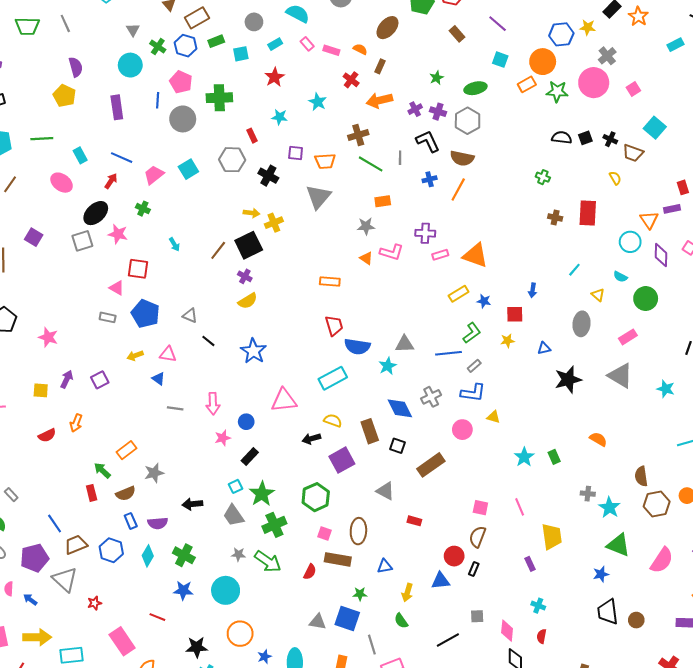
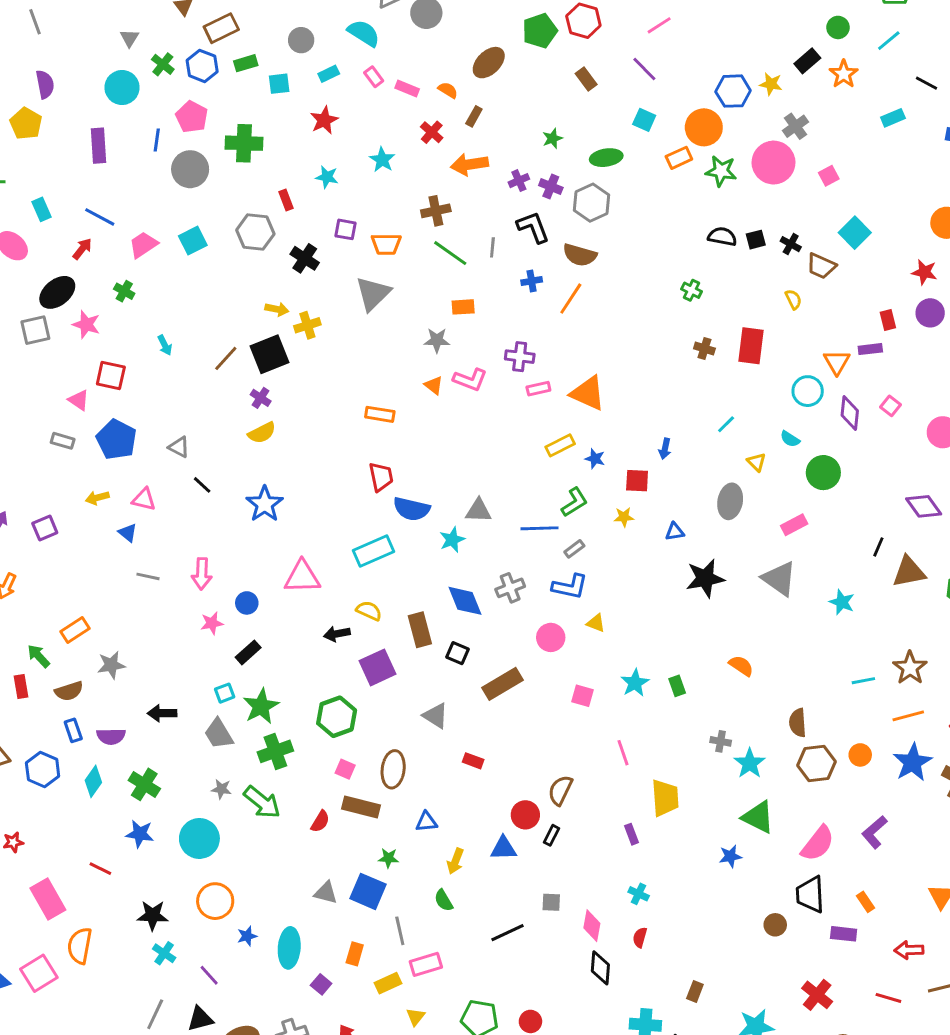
pink square: (480, 508) -> (583, 696), moved
black trapezoid: (608, 612) -> (810, 894), moved

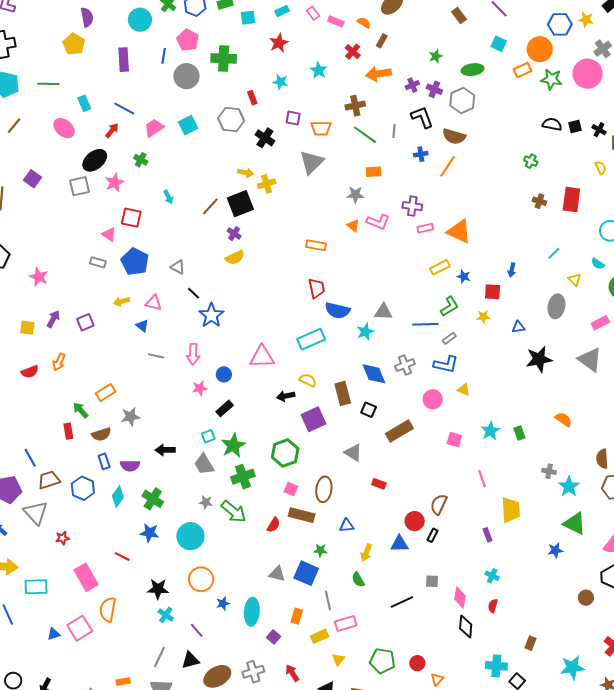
pink star: (86, 325) -> (115, 182), turned 30
blue star: (265, 504) -> (211, 315), moved

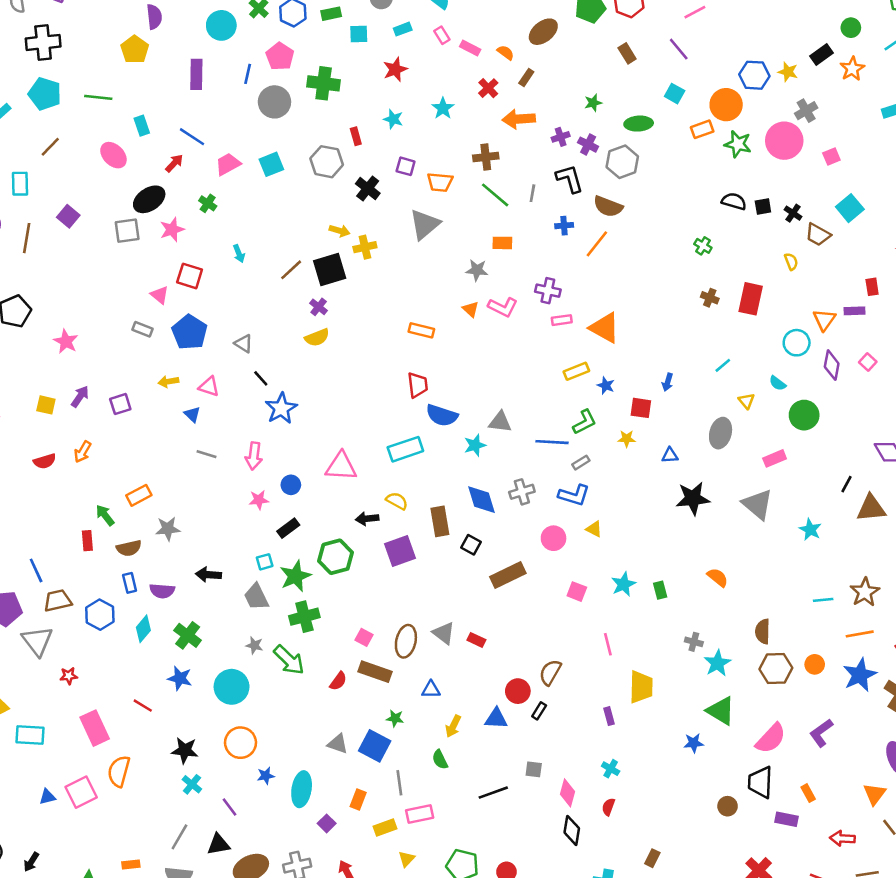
green hexagon: (285, 453) -> (336, 557), moved
gray triangle: (353, 453) -> (444, 633), moved

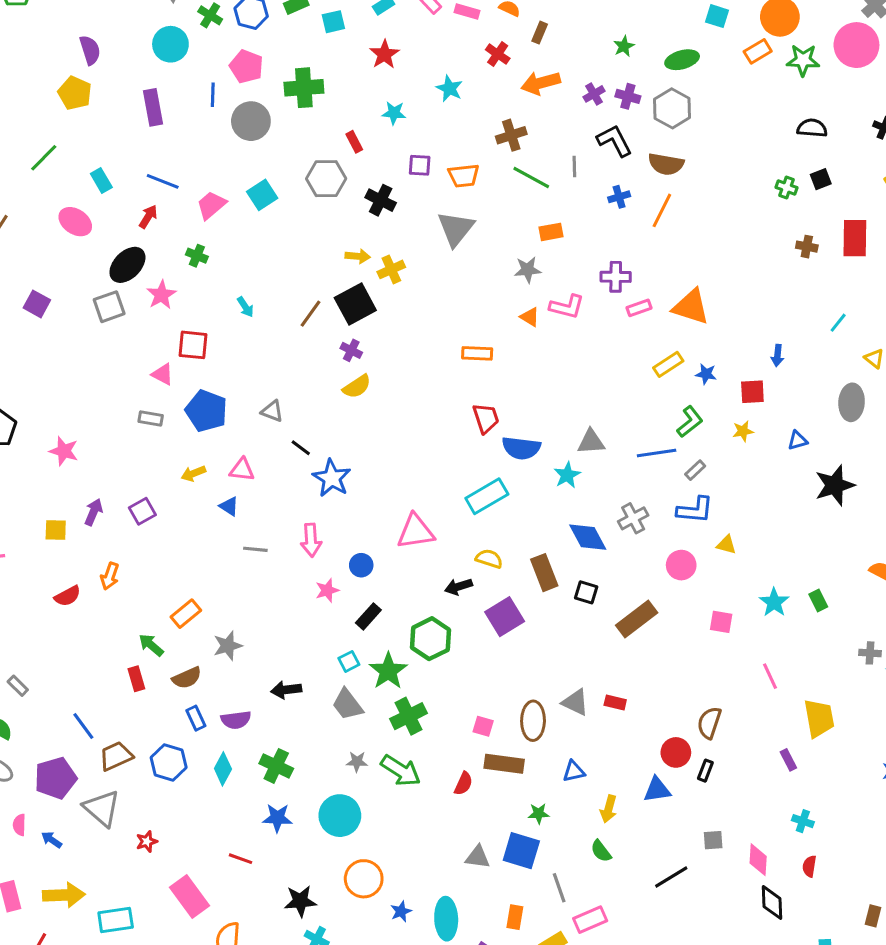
green line: (98, 97) -> (44, 158), turned -40
black square: (763, 207) -> (821, 179), moved

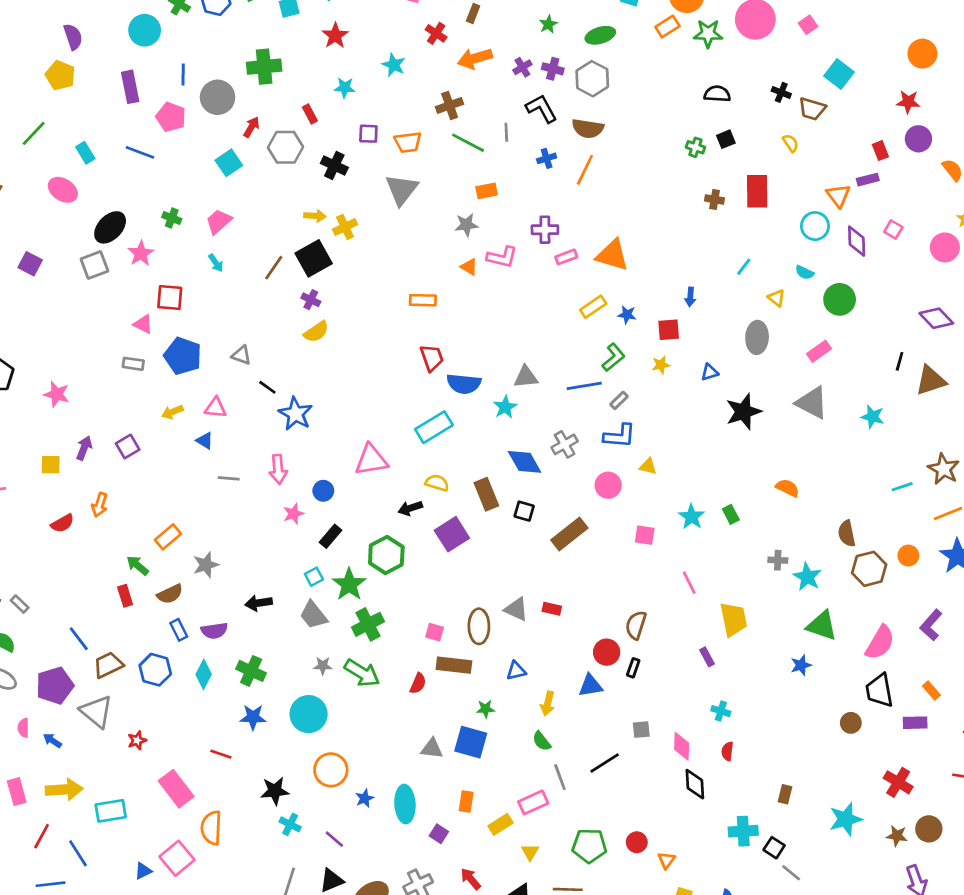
pink pentagon: (246, 66) -> (171, 117), moved
pink trapezoid: (211, 205) -> (219, 222), moved
red arrow: (148, 217) -> (251, 127), moved
gray line: (559, 888) -> (560, 777), moved

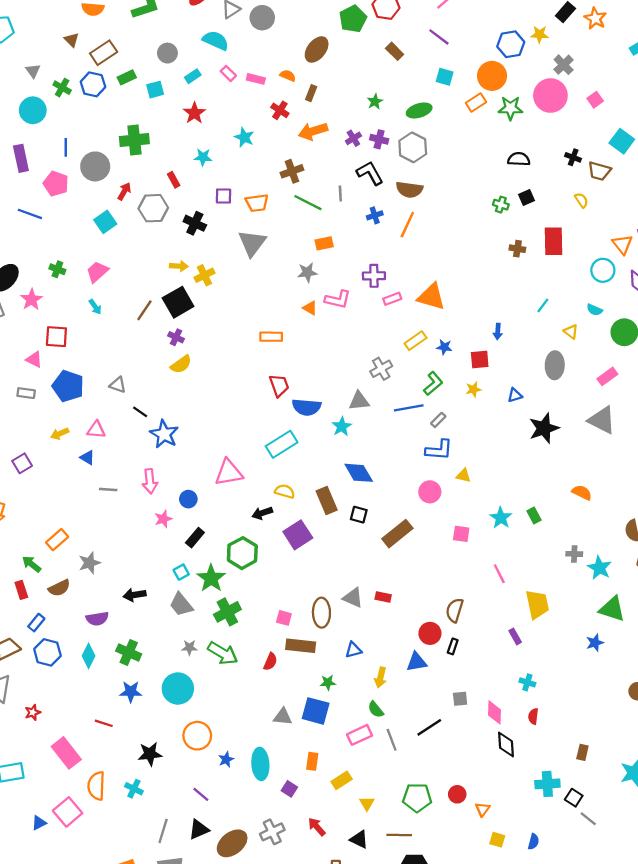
gray cross: (565, 444) -> (381, 369), moved
blue rectangle: (179, 630) -> (36, 623), moved, turned 66
pink rectangle: (533, 802) -> (360, 735), moved
cyan cross: (290, 824) -> (134, 789), moved

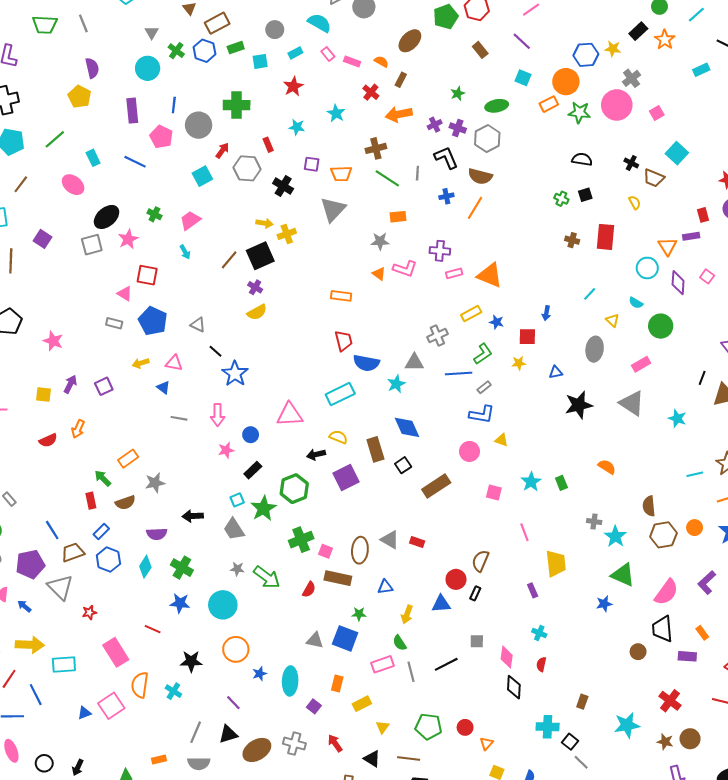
black square: (359, 515) -> (403, 465), turned 35
green cross: (227, 612) -> (301, 540), moved
gray cross: (272, 832) -> (294, 744), turned 35

